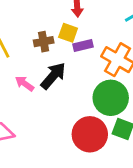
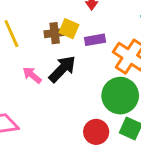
yellow square: (68, 33) -> (69, 29), moved
red circle: (90, 134) -> (96, 132), size x0.7

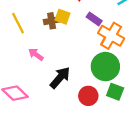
purple rectangle: (95, 40) -> (94, 19), moved, turned 48
black arrow: (62, 69) -> (60, 78), moved

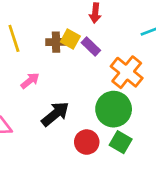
purple rectangle: (94, 19) -> (91, 46), moved
pink arrow: (36, 55) -> (30, 81), turned 96

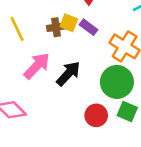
pink arrow: (30, 81) -> (37, 66), size x1.6
black arrow: (55, 114) -> (68, 74), moved

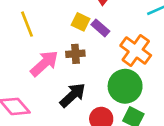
brown cross: (56, 27) -> (75, 54), moved
black arrow: (68, 74) -> (73, 95), moved

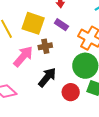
yellow square: (81, 22) -> (33, 23), moved, size x1.6

